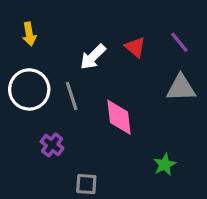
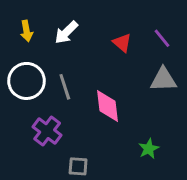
white arrow: (93, 57) -> (66, 32), moved
purple cross: (52, 145) -> (47, 131), size x1.4

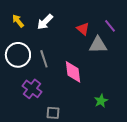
yellow arrow: (26, 31) -> (18, 21), turned 152
gray triangle: (163, 79) -> (98, 45), moved

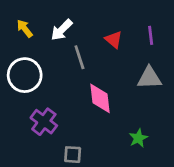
purple line: (110, 26) -> (151, 35), turned 32
gray triangle: (98, 45) -> (149, 78), moved
gray line: (44, 59) -> (79, 57), moved

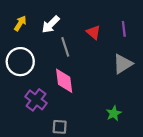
yellow arrow: (25, 29) -> (20, 23), turned 70
gray triangle: (149, 78) -> (123, 64), turned -30
pink diamond: (100, 98) -> (64, 81), moved

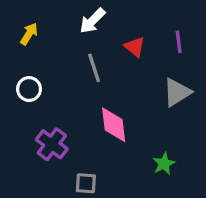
white arrow: (51, 24) -> (92, 21), moved
white circle: (20, 62) -> (29, 89), size x0.6
pink diamond: (64, 81) -> (114, 125), moved

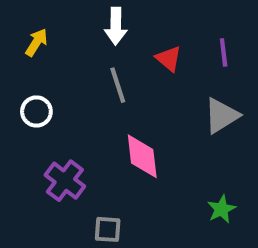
white arrow: (92, 21) -> (116, 26), turned -44
green star: (164, 164) -> (221, 209), moved

